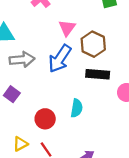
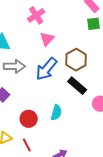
pink triangle: (67, 28) -> (47, 39), moved
black rectangle: (98, 74) -> (77, 86), turned 30

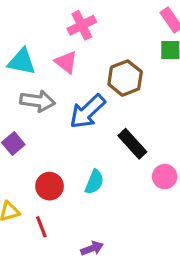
pink triangle: (47, 39) -> (66, 62), moved, turned -42
brown hexagon: (76, 60) -> (125, 78), moved

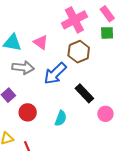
pink cross: (82, 25) -> (74, 20), moved, size x1.4
red circle: (50, 186) -> (28, 112), moved

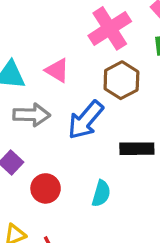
black rectangle: (84, 93) -> (137, 149), turned -42

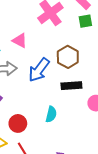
brown hexagon: (121, 80) -> (68, 57), moved
red circle: (46, 188) -> (18, 123), moved

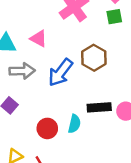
black rectangle: (71, 86) -> (99, 107), moved
red circle: (18, 123) -> (47, 128), moved

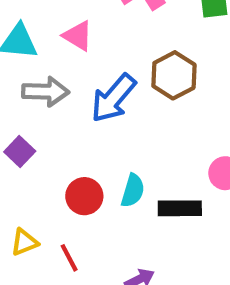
black rectangle: (99, 107) -> (180, 208), moved

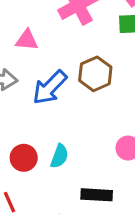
pink triangle: (78, 36) -> (27, 40), turned -30
black rectangle: (180, 208) -> (97, 195), moved

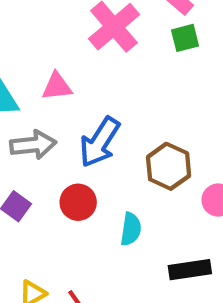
brown hexagon: (95, 74) -> (169, 166), moved
red circle: (24, 158) -> (78, 202), moved

